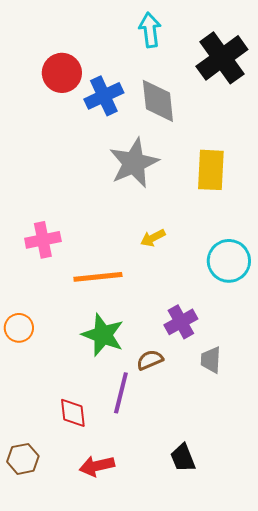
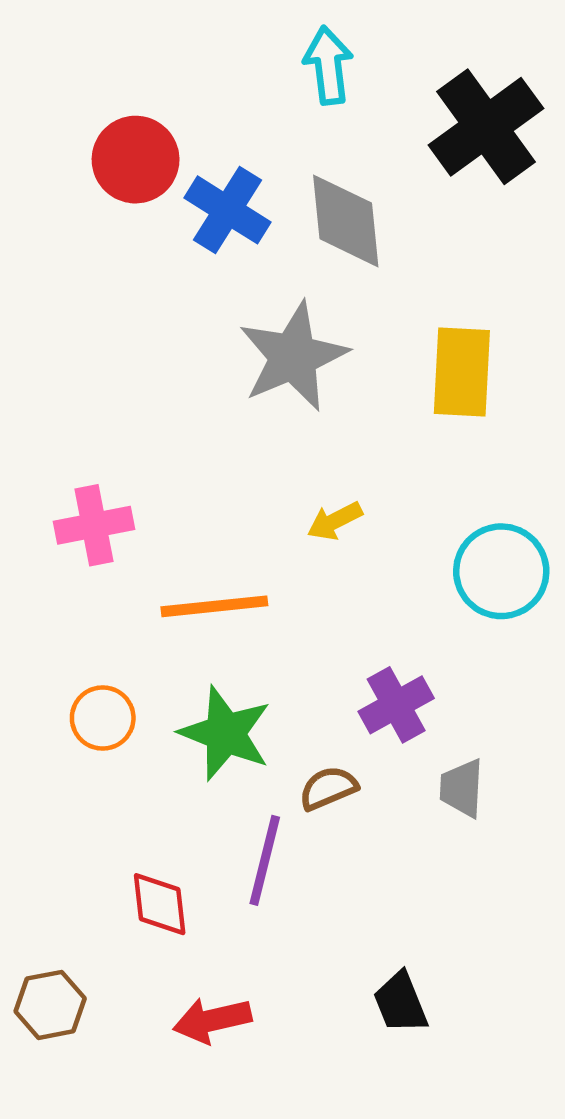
blue cross: (104, 96) -> (228, 210), turned -33
orange circle: (19, 328) -> (103, 718), moved

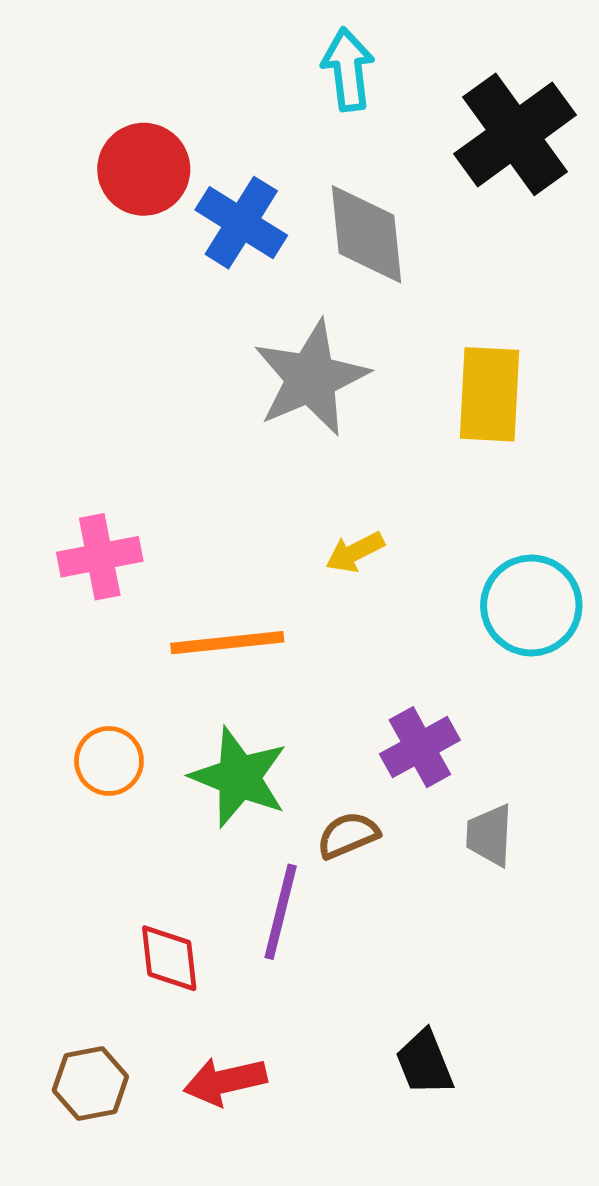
brown hexagon: (50, 1005) -> (90, 1084), moved

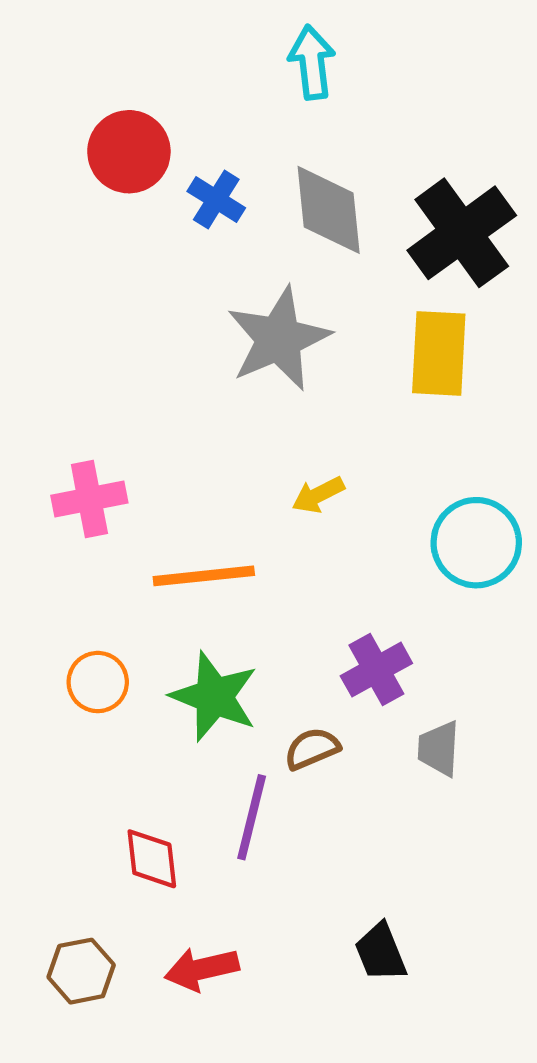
black cross: (515, 134) -> (462, 233), moved
blue cross: (241, 223) -> (216, 200), size x0.7

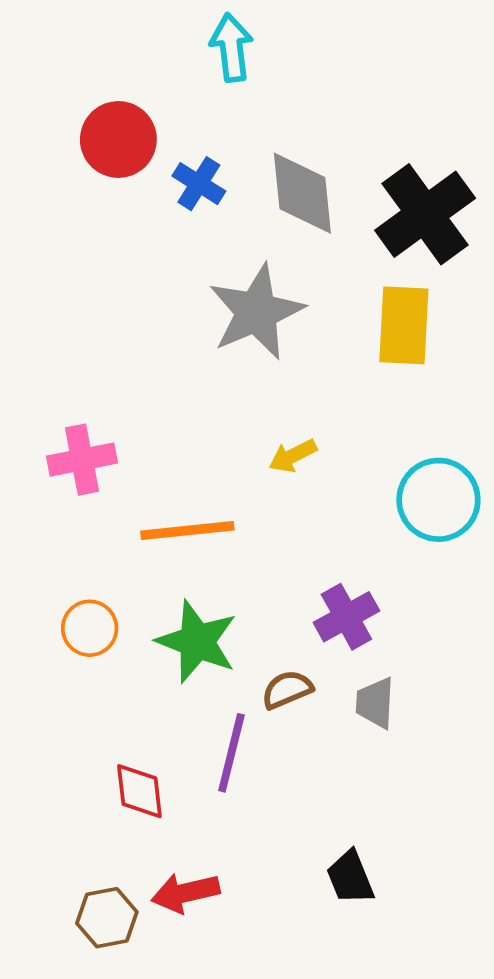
cyan arrow: (312, 62) -> (231, 47), moved
gray trapezoid: (439, 749) -> (375, 703), moved
brown hexagon: (81, 971) -> (107, 918), moved

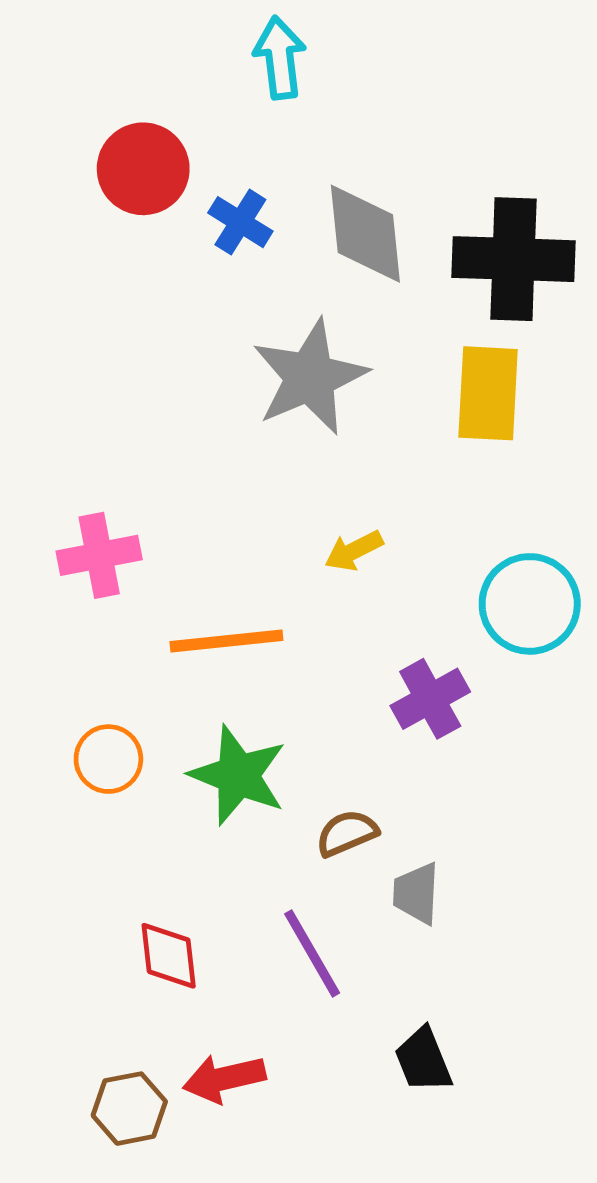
black cross: (425, 214) -> (514, 259), turned 38
purple cross: (346, 617) -> (430, 699), moved
gray trapezoid: (375, 703) -> (416, 893), moved
purple line: (231, 753) -> (312, 953), moved, turned -44

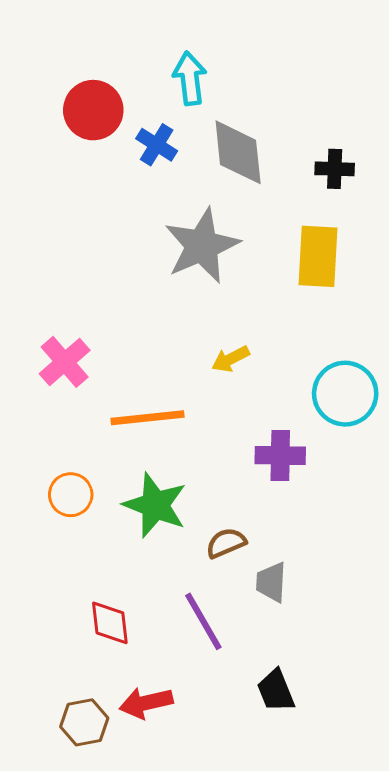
cyan arrow: (280, 58) -> (190, 78), moved
black cross: (514, 259) -> (335, 169), size x0.5
pink cross: (99, 555) -> (65, 362), turned -30
purple cross: (430, 699) -> (280, 455), turned 30

